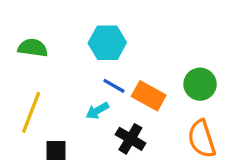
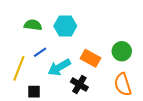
green semicircle: (33, 48) -> (33, 25), moved
blue line: (114, 86) -> (40, 52), moved, turned -64
cyan arrow: (97, 111) -> (59, 67), size x1.6

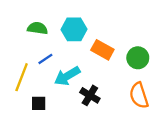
orange rectangle: (90, 58) -> (102, 50), moved

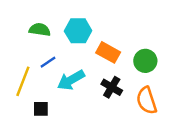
black cross: (90, 95) -> (112, 87), moved

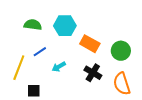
cyan arrow: (71, 80) -> (59, 67), size x0.6

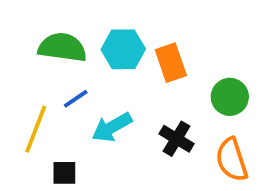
green semicircle: (33, 25) -> (62, 47), size x1.4
orange rectangle: (90, 44) -> (171, 63), moved, turned 42
cyan arrow: (59, 67) -> (112, 127), size x1.5

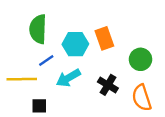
green semicircle: (62, 47) -> (38, 29), turned -96
cyan hexagon: (123, 49) -> (75, 44), moved
yellow line: (36, 129) -> (22, 79), turned 68

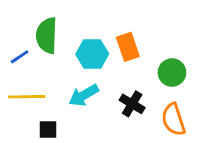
blue line: (46, 60) -> (20, 57), moved

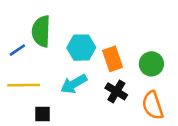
orange rectangle: (128, 47) -> (113, 59), moved

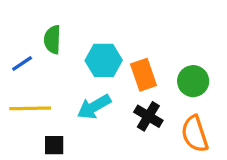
green semicircle: (41, 31) -> (52, 40), size x0.7

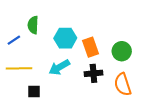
black cross: (148, 116) -> (93, 73), turned -36

